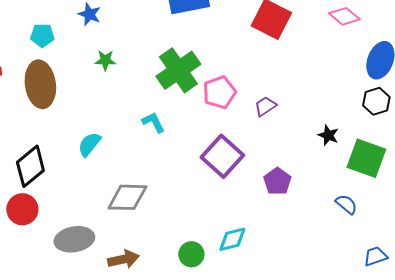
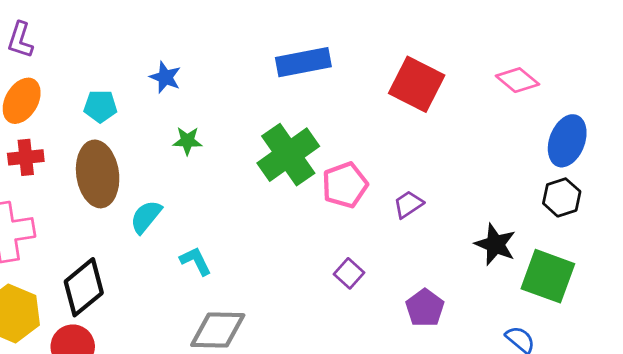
cyan L-shape: (153, 122) -> (196, 261), moved
black star: (328, 135) -> (495, 244), size x1.4
cyan semicircle: (89, 144) -> (146, 217), moved
purple square: (222, 156) -> (349, 273), size x0.5

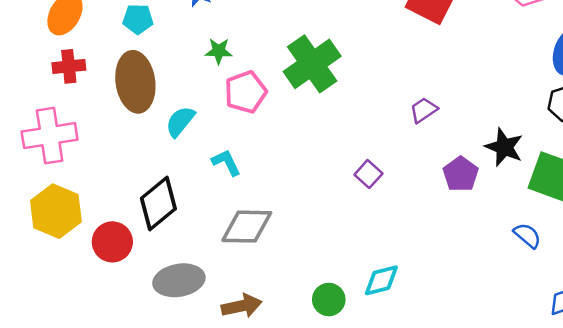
pink pentagon: (345, 185) -> (246, 92), moved
black diamond: (84, 287) -> (158, 203), moved
purple pentagon: (425, 308) -> (461, 174), moved

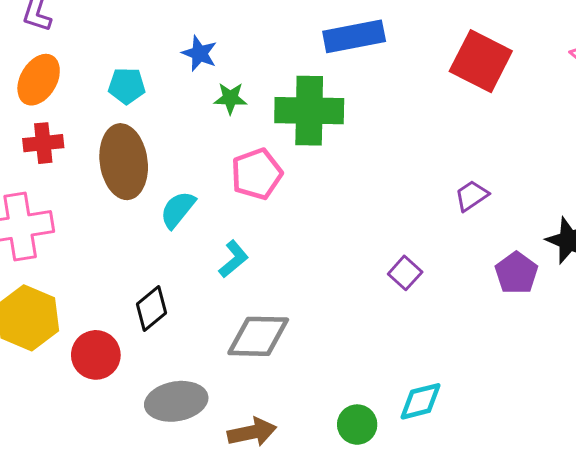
green star: (219, 51) -> (230, 98), moved
green cross: (312, 64) -> (309, 111), moved, turned 36
cyan L-shape: (226, 162) -> (233, 259), turned 76
black diamond: (158, 203) -> (151, 309), size x0.7

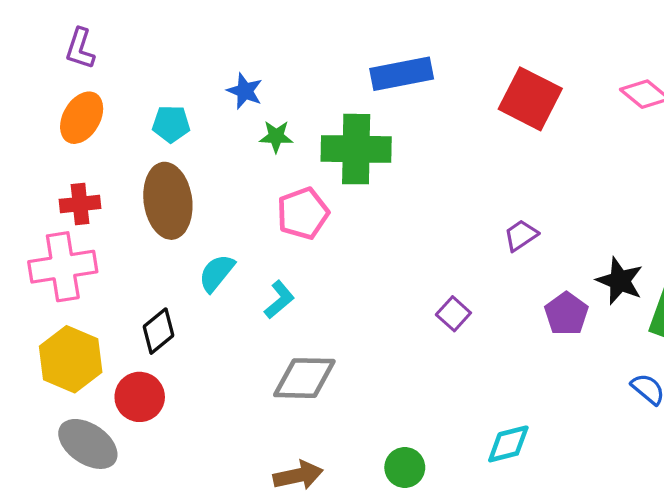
red cross: (43, 143) -> (80, 204), moved
cyan semicircle: (178, 210) -> (217, 273), moved
black diamond: (151, 309) -> (158, 331), moved
gray ellipse: (176, 401) -> (88, 444), moved, turned 44
cyan diamond: (421, 401) -> (508, 444), moved

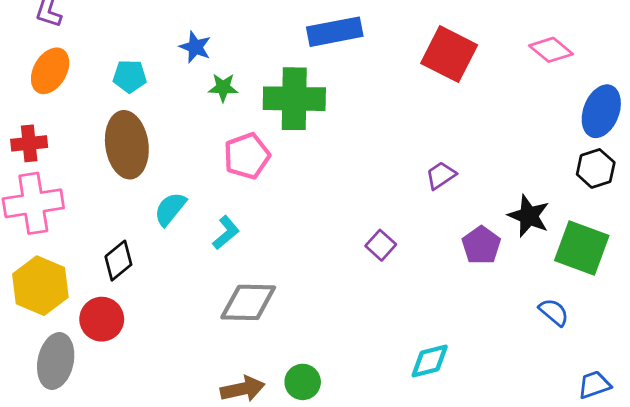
red cross: (80, 204) -> (29, 143), moved
gray ellipse: (88, 444) -> (56, 361), turned 68
green circle: (405, 467) -> (303, 382), moved

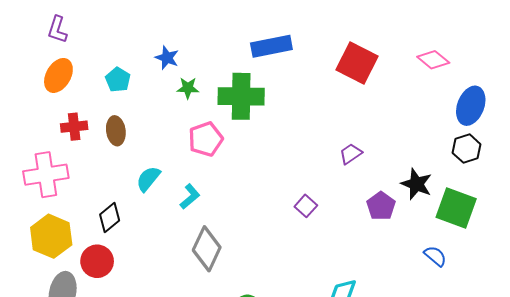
cyan pentagon: (130, 76) -> (118, 80), turned 30
red cross: (29, 143) -> (74, 127), moved
brown ellipse: (127, 145) -> (116, 131), size x0.6
gray diamond: (248, 302) -> (207, 249), turned -66

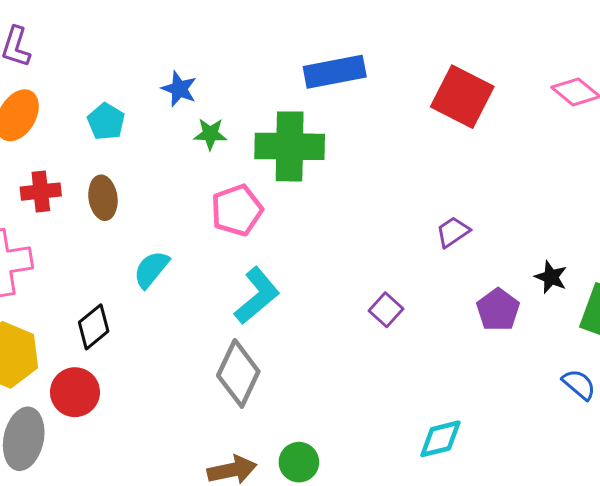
black star: (416, 184) -> (551, 277), size x0.7
cyan L-shape: (190, 197) -> (257, 296), moved, size x1.5

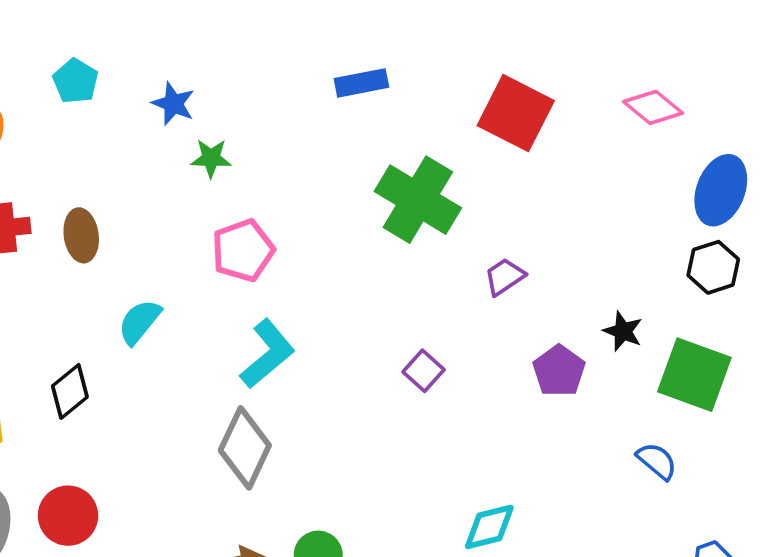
blue rectangle: (335, 72) -> (361, 83), size x0.7
cyan pentagon: (106, 122) -> (76, 81), moved
green cross: (290, 146) -> (418, 200), moved, turned 30
red circle: (75, 392) -> (68, 516), moved

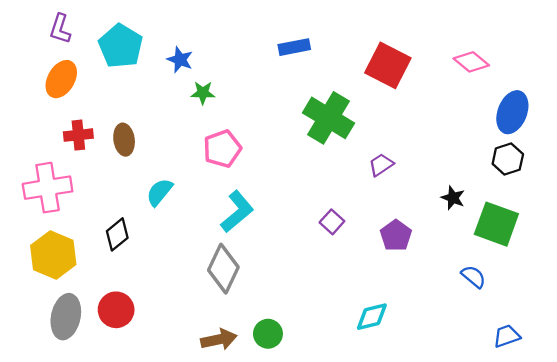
cyan pentagon: (76, 81) -> (121, 46), size x1.6
purple pentagon: (559, 371) -> (396, 236), moved

